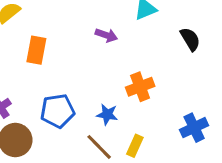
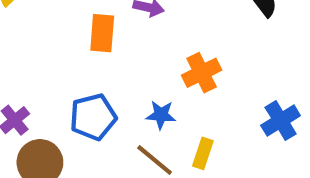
orange rectangle: (36, 50) -> (102, 33), moved

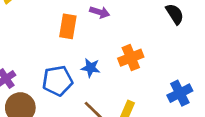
blue star: (161, 115) -> (91, 68), moved

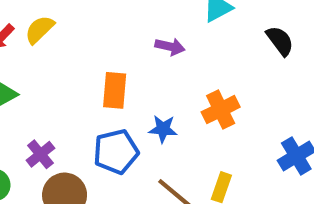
orange rectangle: (68, 26) -> (115, 90), moved

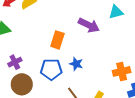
purple arrow: (170, 47) -> (89, 25), size x1.5
orange cross: (221, 110) -> (122, 71), moved

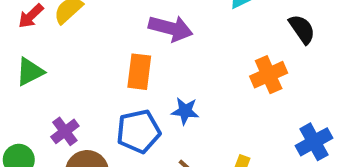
purple arrow: (89, 25) -> (171, 28), moved
orange cross: (122, 71) -> (269, 75), moved

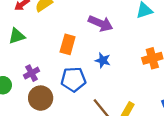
orange rectangle: (139, 72) -> (68, 44), moved
blue star: (185, 111) -> (103, 60), moved

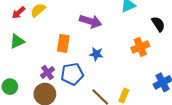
purple cross: (31, 73) -> (48, 72), moved

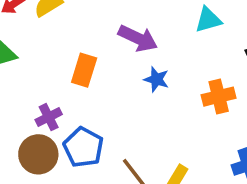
blue star: (96, 54) -> (156, 79), moved
blue pentagon: (72, 74) -> (83, 147), moved, turned 30

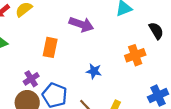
blue star: (156, 79) -> (94, 71), moved

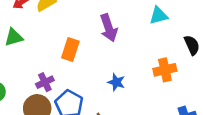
purple arrow: (81, 24) -> (109, 28), turned 45

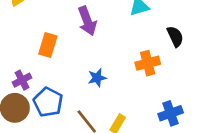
blue star: (116, 82) -> (97, 78), turned -30

